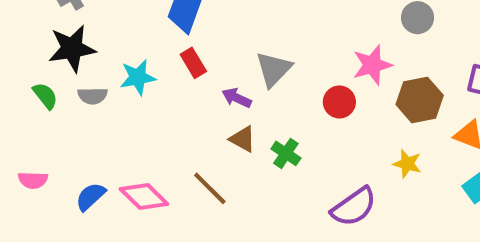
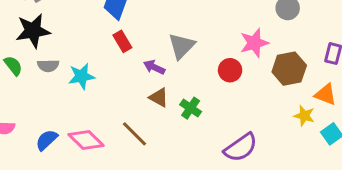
cyan star: (138, 77) -> (81, 76), moved
yellow star: (407, 164) -> (304, 116), moved

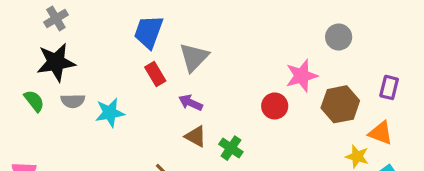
gray triangle: (182, 46) -> (194, 57), moved

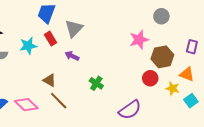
red circle: (275, 106) -> (150, 78), moved
cyan star: (110, 113) -> (28, 46), moved
brown triangle: (196, 136) -> (50, 80), moved

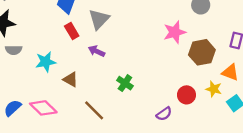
cyan star: (28, 46) -> (46, 62), moved
red circle: (150, 78) -> (186, 95), moved
brown line: (59, 101) -> (94, 110), moved
purple semicircle: (130, 110) -> (164, 114), size x0.6

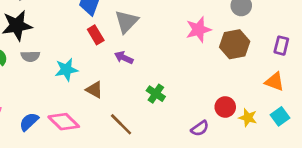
pink star: (175, 32) -> (199, 30), moved
brown hexagon: (202, 52) -> (235, 44), moved
yellow star: (214, 89) -> (248, 118), moved

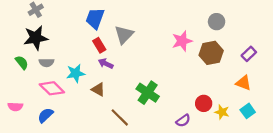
purple rectangle: (281, 46) -> (249, 54), turned 32
purple arrow: (124, 58) -> (106, 64), moved
green cross: (156, 94) -> (148, 93), size x1.5
pink diamond: (64, 122) -> (52, 88), moved

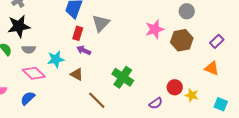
red rectangle: (99, 45) -> (78, 33), turned 48
cyan square: (248, 111) -> (221, 104), moved, turned -32

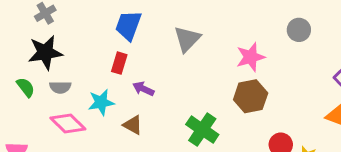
gray triangle: (101, 23) -> (187, 39), moved
red rectangle: (78, 33) -> (119, 63), moved
brown hexagon: (182, 40) -> (251, 96), moved

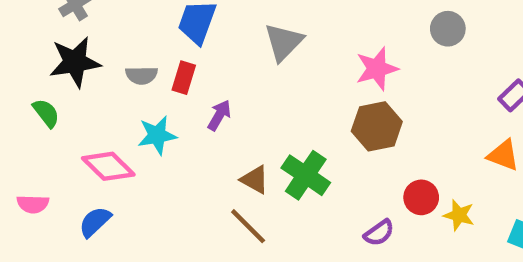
gray semicircle: (60, 87) -> (142, 75), moved
purple arrow: (143, 89) -> (219, 115), turned 95
brown triangle: (133, 125) -> (255, 180), moved

